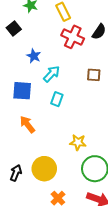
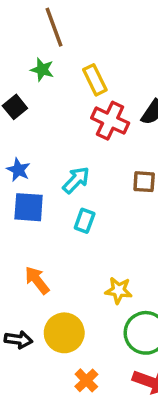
blue star: (34, 56) -> (18, 170), moved
orange arrow: (27, 124) -> (37, 280), moved
black arrow: (16, 173) -> (18, 340), turned 77

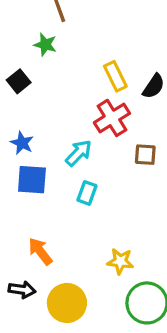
yellow rectangle: (95, 80) -> (115, 76), moved
red cross: (110, 121) -> (112, 118), moved, turned 33
black arrow: (18, 340) -> (22, 290), moved

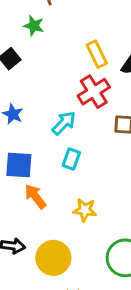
blue square: (32, 180) -> (19, 165), moved
orange arrow: (40, 251) -> (35, 196), moved
yellow star: (120, 261) -> (85, 210), moved

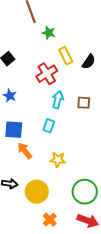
green star: (34, 26) -> (49, 33), moved
red cross: (94, 92) -> (47, 74), moved
cyan arrow: (64, 123) -> (58, 100), moved, turned -30

